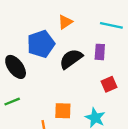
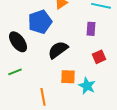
black semicircle: (71, 59) -> (58, 50), moved
orange square: (63, 111) -> (68, 77), moved

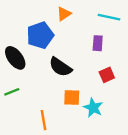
black semicircle: (58, 50) -> (60, 67), turned -110

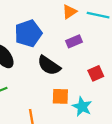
orange triangle: (64, 14) -> (69, 12), moved
purple rectangle: (98, 43) -> (74, 41), moved, turned 63

